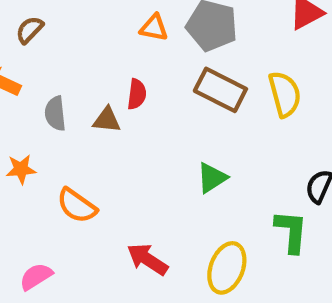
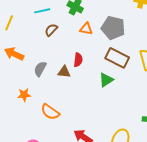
brown semicircle: (30, 30) -> (51, 30), moved
gray semicircle: (55, 113) -> (40, 69), turned 35
green triangle: (212, 178) -> (106, 80), moved

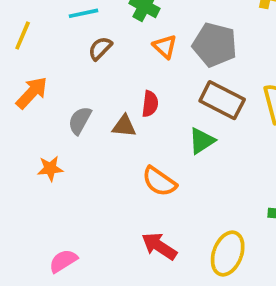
orange triangle: (86, 29) -> (165, 47), turned 32
orange arrow: (14, 54) -> (32, 93), turned 108
orange semicircle: (50, 112) -> (159, 181), moved

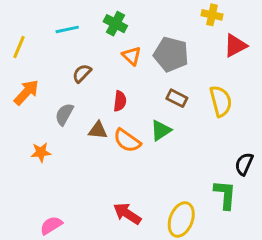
brown semicircle: (100, 48) -> (82, 73), moved
brown rectangle: (222, 100) -> (177, 98), size x0.6
brown triangle: (124, 126) -> (98, 130), moved
orange semicircle: (159, 181) -> (127, 141), moved

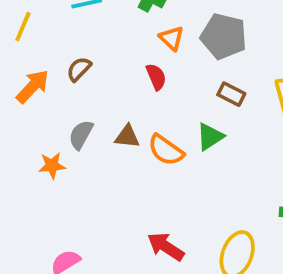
brown semicircle: (82, 73) -> (79, 69), moved
red semicircle: (120, 101) -> (156, 77), moved, turned -30
gray semicircle: (64, 114) -> (81, 135), moved

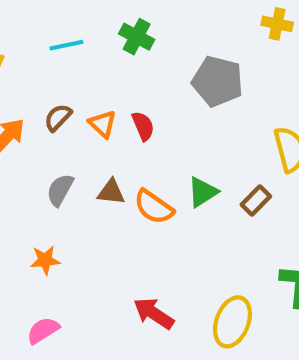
orange triangle: (172, 38) -> (103, 124), moved
brown rectangle: (231, 94) -> (256, 201), moved, turned -72
orange star: (52, 166) -> (45, 260), moved

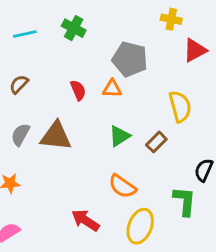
orange triangle: (103, 124) -> (112, 89), moved, turned -42
brown triangle: (111, 192) -> (56, 136), size x1.6
orange semicircle: (154, 207) -> (122, 186), moved

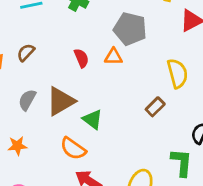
brown triangle: (56, 136) -> (61, 101), turned -36
green triangle: (119, 136) -> (93, 119), moved, turned -50
orange semicircle: (122, 186) -> (73, 149), moved

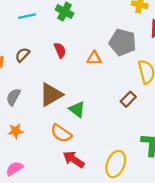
gray pentagon: (130, 29) -> (123, 42), moved
red semicircle: (81, 58) -> (60, 50), moved
gray semicircle: (27, 100) -> (13, 97), moved

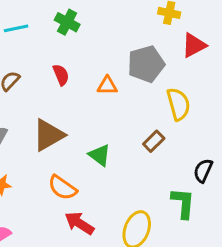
gray pentagon: (123, 42) -> (146, 64), turned -30
green triangle: (77, 109) -> (100, 155), moved

